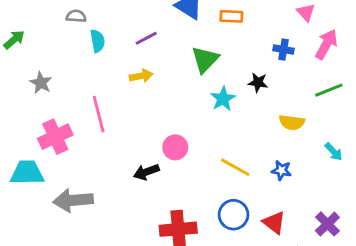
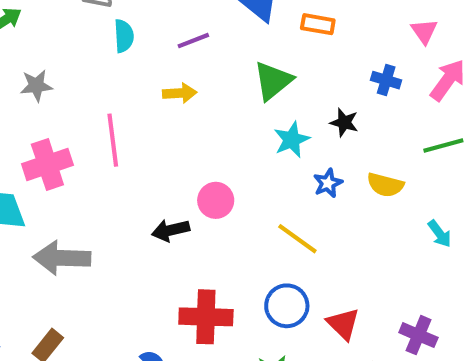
gray star: (41, 83) -> (36, 86), turned 30
blue star: (281, 170) -> (328, 183), moved, turned 30
purple cross: (327, 224) -> (418, 335), turned -30

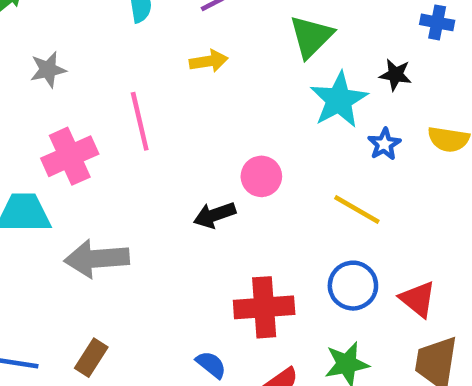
cyan star: (292, 140) -> (339, 100), size x1.4

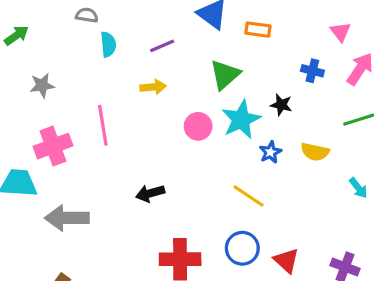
pink circle: (261, 176) -> (198, 126), moved

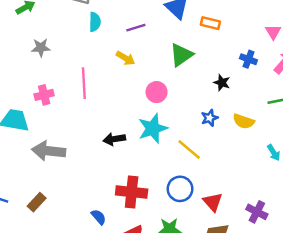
yellow arrow: (153, 87) -> (126, 58), turned 30
cyan star: (241, 120) -> (153, 128), moved
pink cross: (53, 146) -> (44, 95), size x0.7

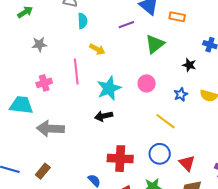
purple line: (136, 28) -> (126, 25), moved
yellow arrow: (126, 58) -> (97, 49), moved
pink circle: (157, 92) -> (147, 83), moved
cyan star: (153, 128) -> (109, 88), moved

